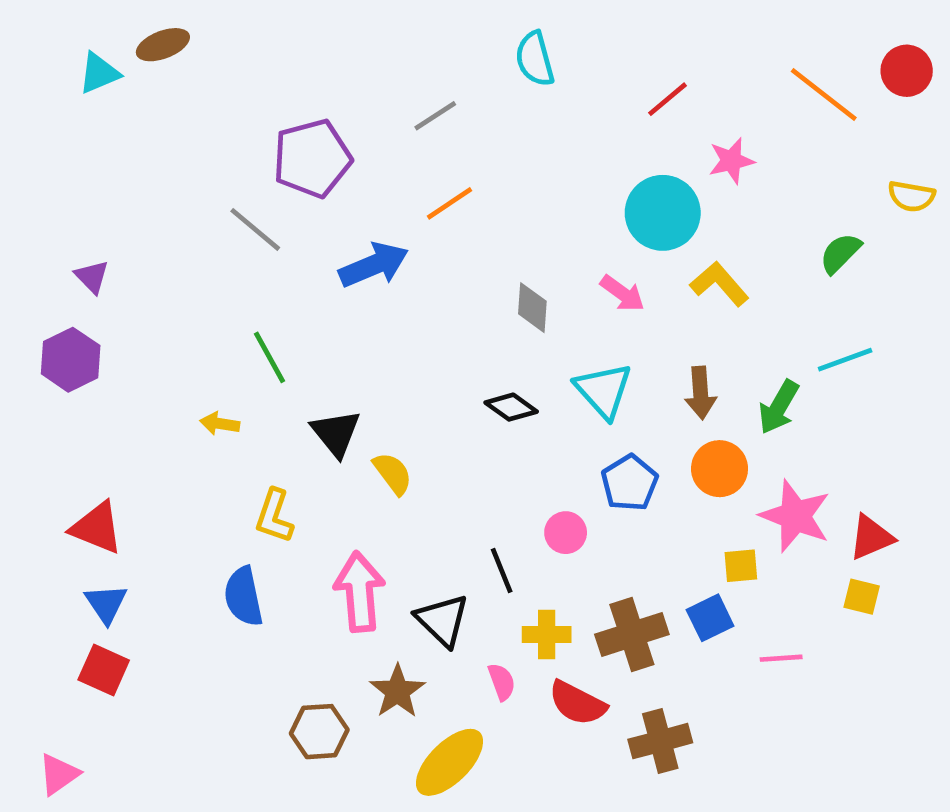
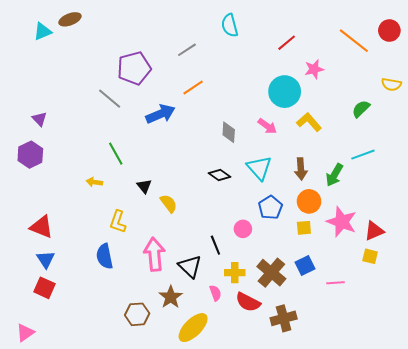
black triangle: (336, 433) -> (144, 186), size x0.7
yellow square: (741, 566) -> (304, 228), moved
brown cross: (632, 634) -> (271, 273), turned -32

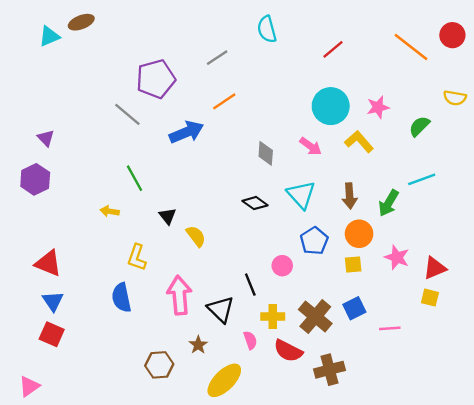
pink star: (314, 69) -> (378, 107), moved
pink star: (342, 222) -> (397, 257), size x0.7
brown star: (171, 297) -> (198, 345), size x0.7

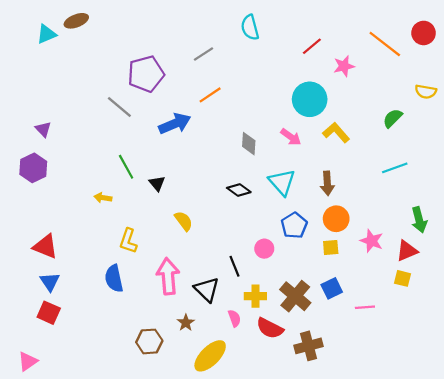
pink star: (378, 107) -> (344, 66), moved
green arrow: (389, 203) -> (419, 220), moved, turned -45
black triangle: (168, 216) -> (157, 183), moved

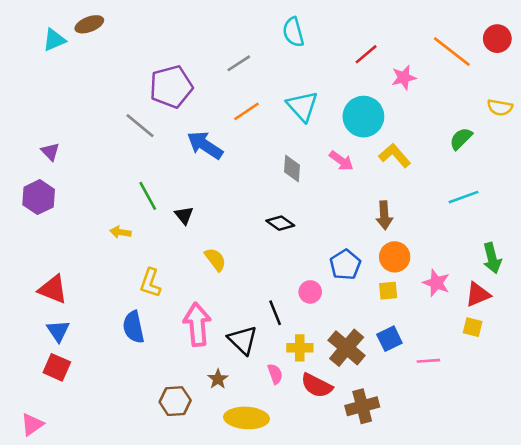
blue arrow: (175, 124) -> (205, 145), turned -124
cyan triangle: (282, 182) -> (302, 106), moved
yellow ellipse: (210, 356) -> (247, 418), turned 48

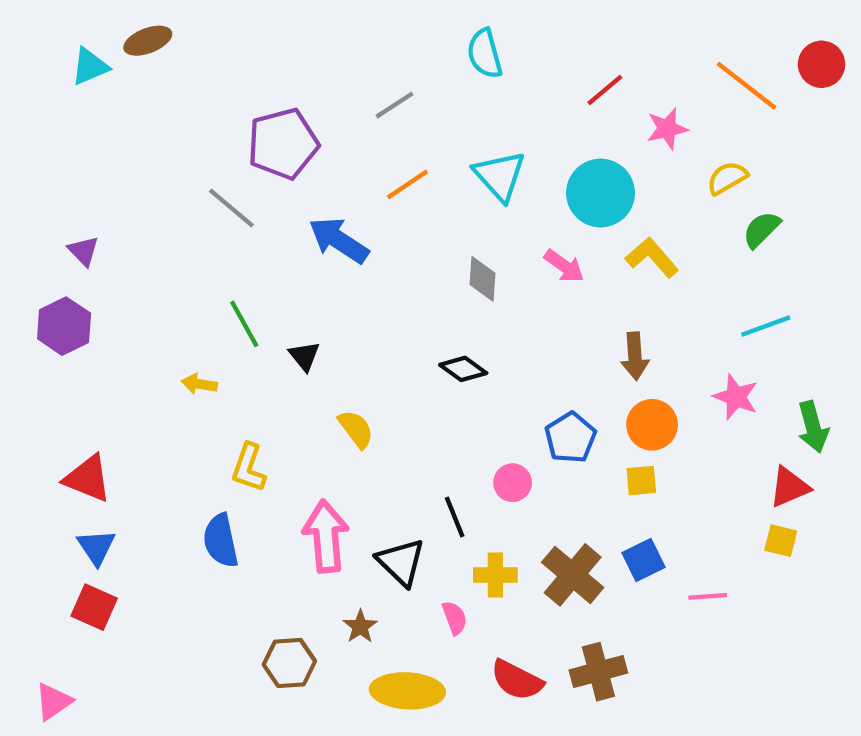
yellow semicircle: (500, 107) -> (727, 178), moved, turned 140
pink star: (436, 283) -> (736, 397), moved
red semicircle: (317, 385) -> (517, 680), moved

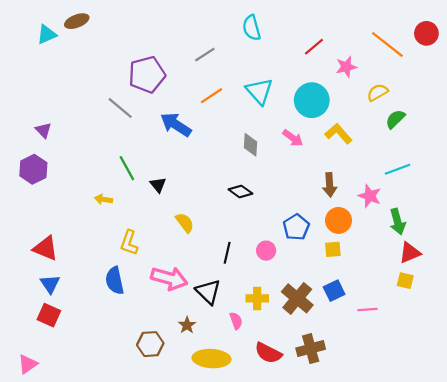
pink star: (736, 397) -> (370, 196), moved
green arrow: (813, 427) -> (398, 222), moved
black line: (455, 517) -> (227, 253), moved, turned 35
pink arrow: (326, 536) -> (169, 278), turned 111

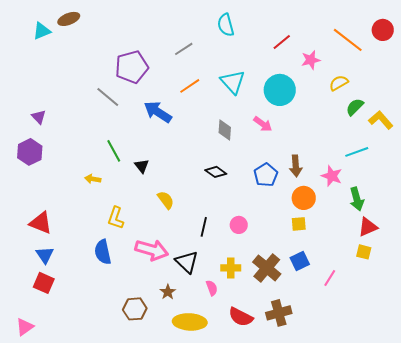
yellow L-shape: (338, 134) -> (381, 120), moved
blue pentagon: (296, 227) -> (266, 175), moved
pink line: (367, 310) -> (330, 278), turned -54

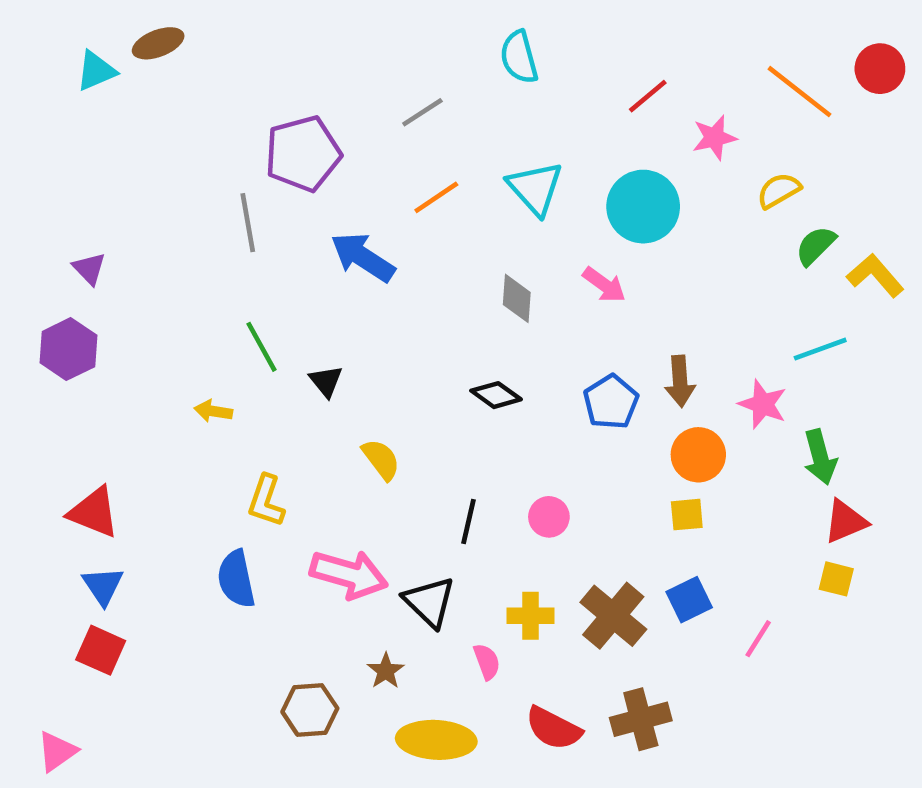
gray line: (108, 97) -> (248, 223), turned 40

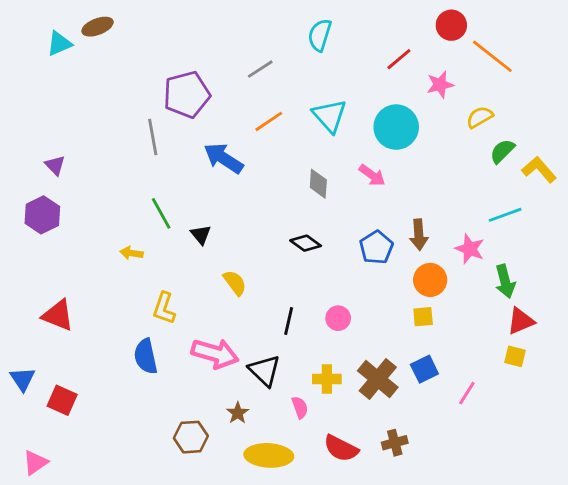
cyan semicircle: (519, 57) -> (320, 35), turned 32
red circle: (880, 69) -> (451, 25), moved
blue triangle: (103, 586) -> (23, 379), moved
brown cross: (641, 719) -> (395, 443), size x0.7

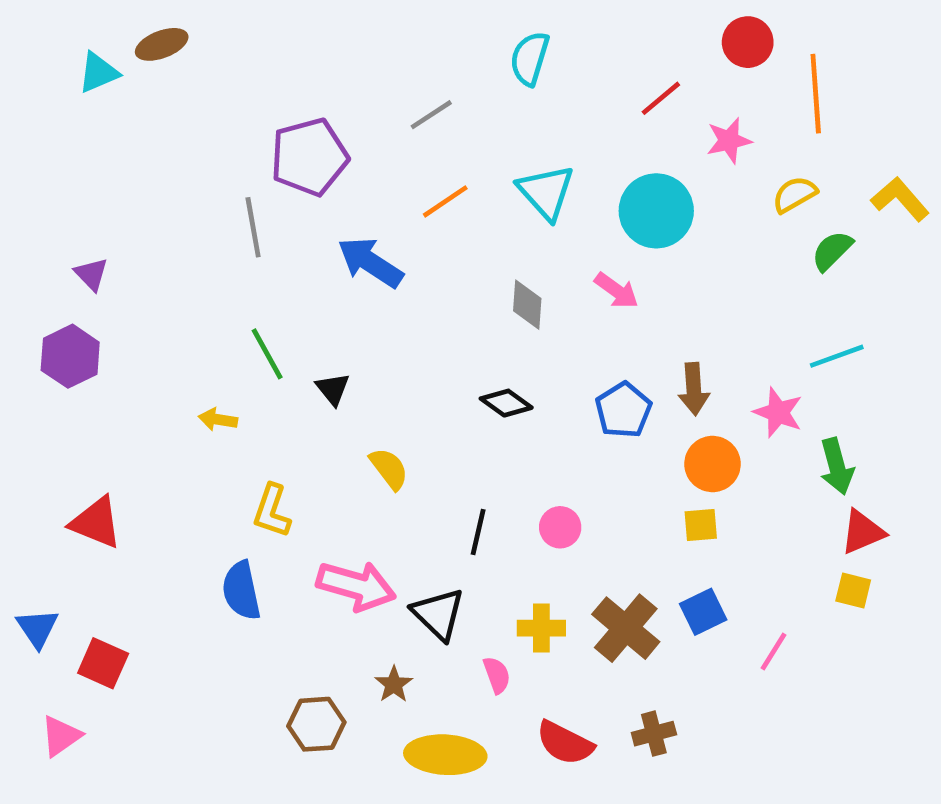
orange line: (492, 56) -> (816, 94), turned 48
yellow L-shape: (539, 170) -> (900, 199), moved
pink triangle: (35, 463) -> (61, 736), moved

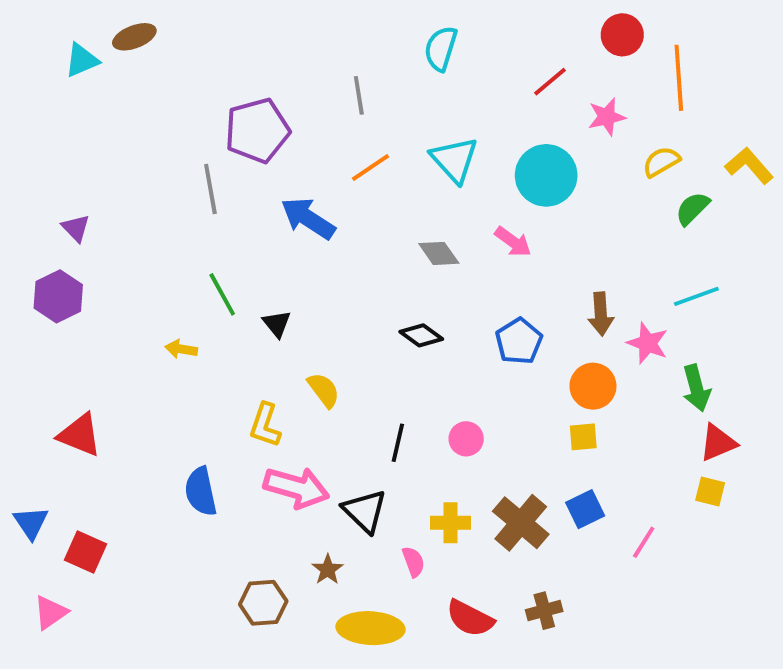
gray line: (431, 115) -> (359, 95), turned -66
gray diamond: (527, 305) -> (439, 253), turned -39
brown arrow: (694, 389) -> (601, 314), moved
yellow L-shape: (272, 511) -> (265, 425), moved

